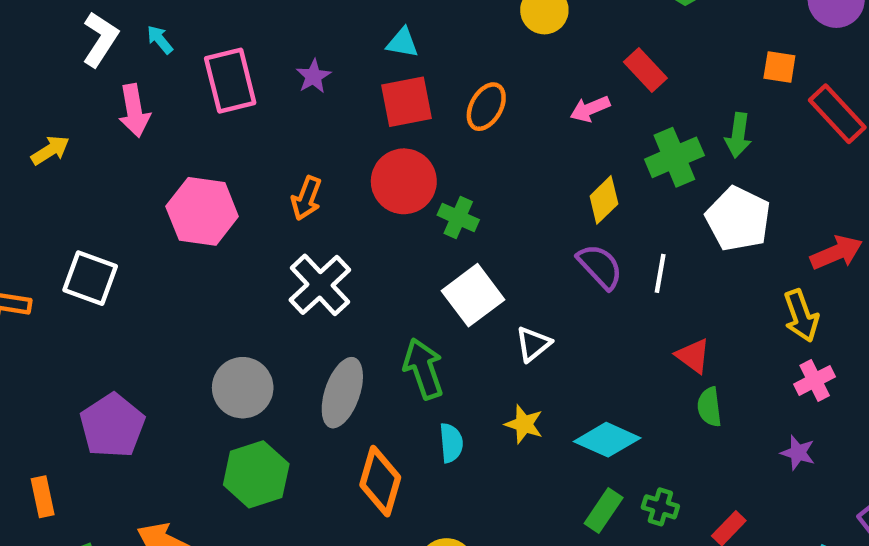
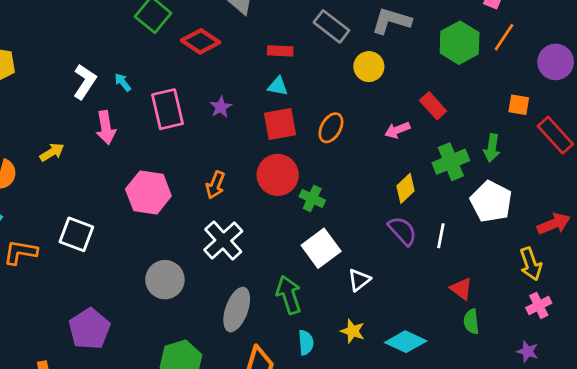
gray circle: (243, 388) -> (165, 280), moved

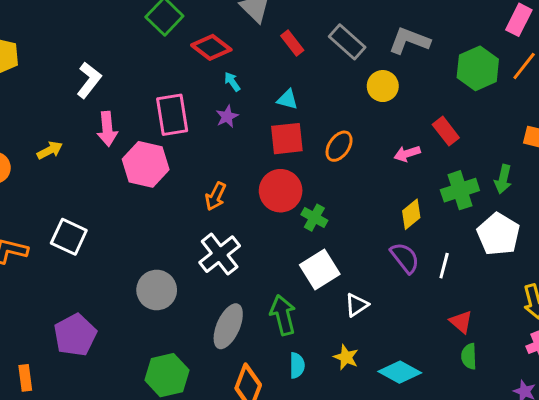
red rectangle: (280, 51) -> (292, 43), moved, turned 45
cyan arrow: (123, 82) -> (232, 82), moved
pink hexagon: (148, 193) -> (146, 164), moved

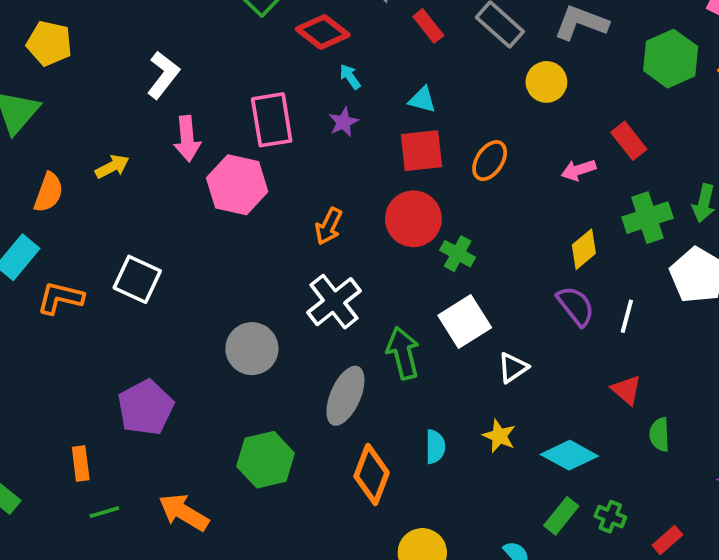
green arrow: (283, 315) -> (403, 353), moved
red triangle: (461, 322) -> (627, 390), moved

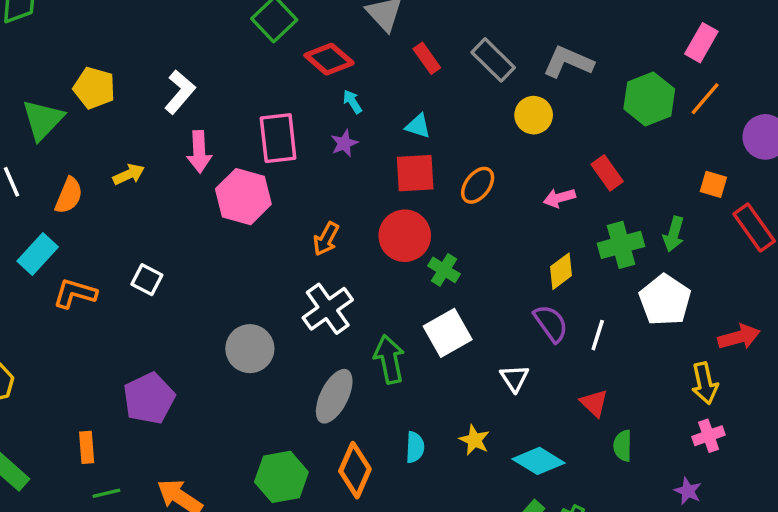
yellow pentagon: (49, 43) -> (94, 88), moved
white square: (137, 279) -> (147, 280), size x0.7
white triangle: (513, 368) -> (514, 378), moved, turned -32
green hexagon: (266, 460) -> (281, 477), moved

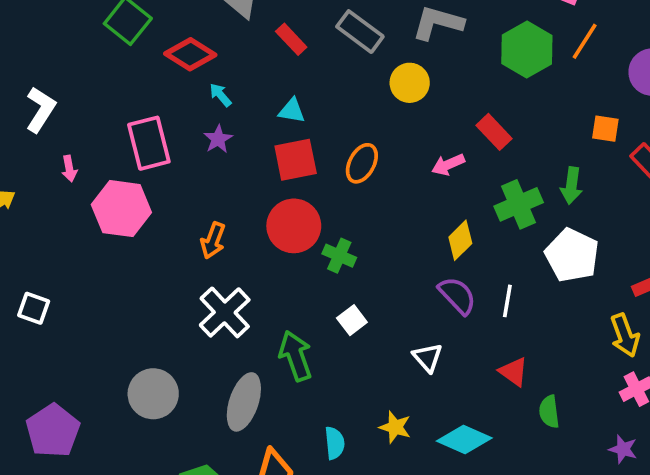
pink arrow: (199, 152) -> (69, 169), size x0.6
white square: (448, 333) -> (352, 320), size x0.6
gray circle: (250, 349) -> (153, 394), moved

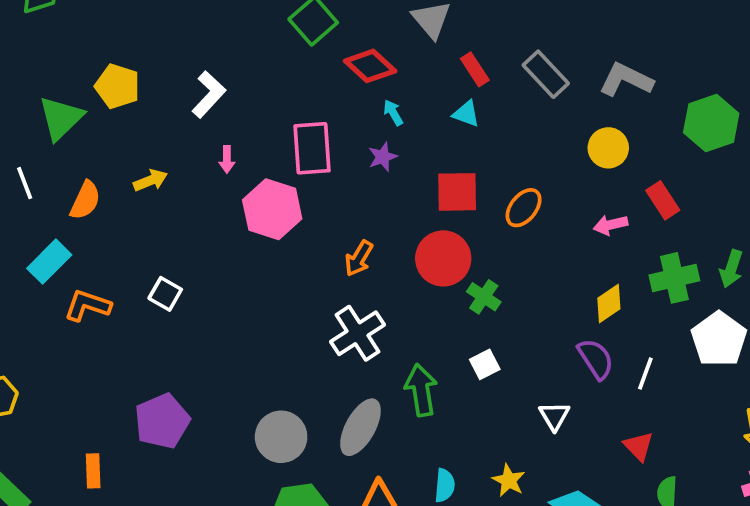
yellow circle: (410, 83) -> (608, 148), moved
cyan triangle: (292, 111) -> (466, 114), moved
gray circle: (153, 394) -> (281, 437), moved

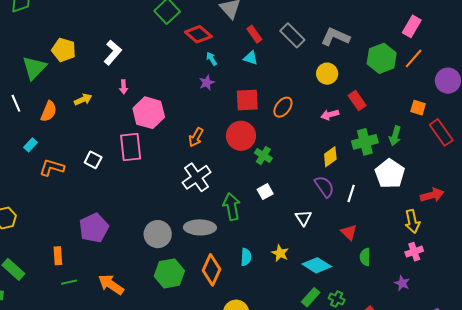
pink rectangle: (312, 148) -> (131, 147), moved
cyan rectangle: (49, 262) -> (31, 145), size x0.6
gray ellipse: (360, 427) -> (200, 227), turned 64

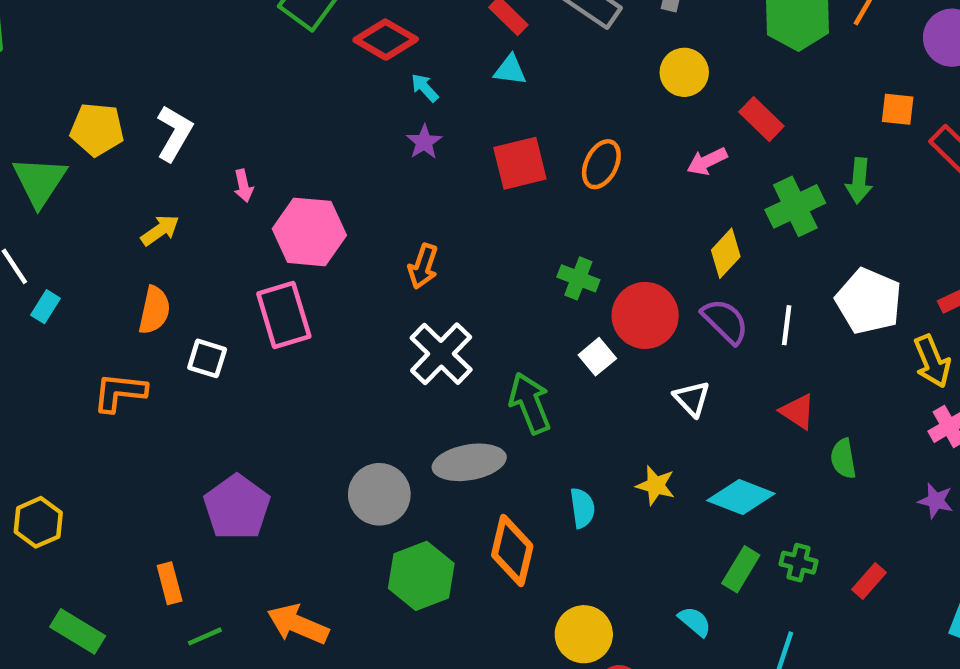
white L-shape: (113, 52) -> (174, 133), moved
orange semicircle: (49, 111) -> (154, 310), moved
red circle: (241, 136) -> (645, 315), moved
cyan rectangle: (31, 145) -> (45, 307), moved
white pentagon: (390, 174) -> (869, 301), moved

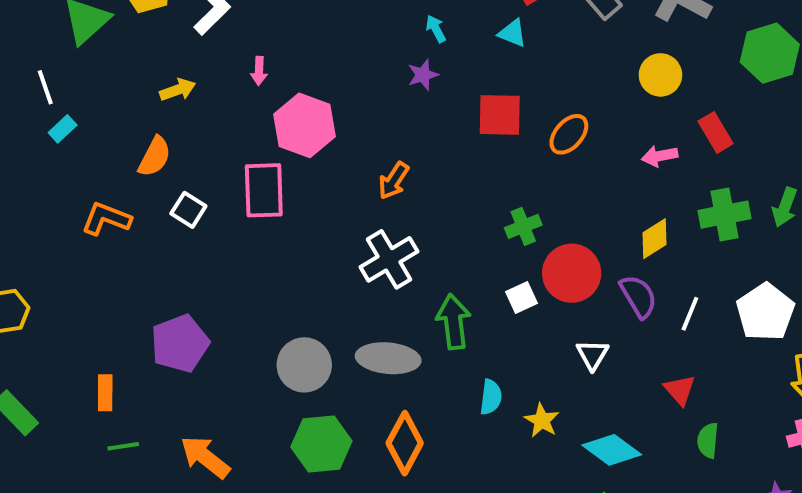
green cross: (578, 278) -> (523, 226), turned 32
cyan semicircle: (582, 508) -> (491, 397), moved

